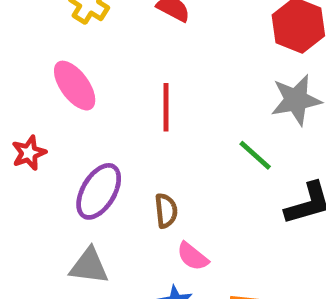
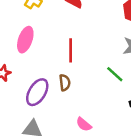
pink ellipse: (75, 86) -> (25, 40), turned 55
brown semicircle: (166, 211) -> (65, 83), moved

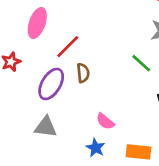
red line: (71, 50) -> (68, 47), moved, turned 45

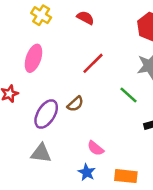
red line: (68, 47) -> (93, 63), moved
brown semicircle: (83, 73) -> (75, 104), turned 54

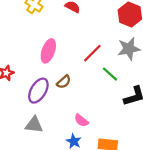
pink ellipse: (33, 58) -> (48, 51), moved
red line: (93, 63) -> (92, 53), moved

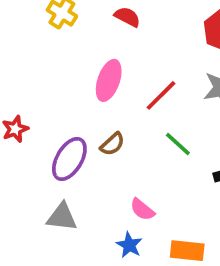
pink ellipse: (48, 51) -> (109, 80), moved
green line: (110, 74) -> (178, 144), moved

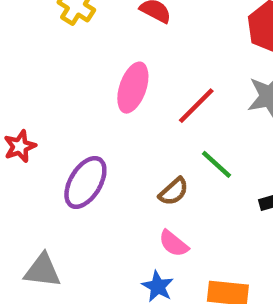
brown semicircle: (112, 144) -> (174, 192), moved
gray triangle: (62, 217) -> (42, 271), moved

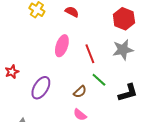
red line: (196, 106) -> (90, 54), turned -66

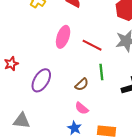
red line: (90, 54) -> (92, 45), turned -42
green line: (99, 80) -> (101, 72), turned 42

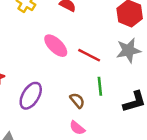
pink ellipse: (63, 37) -> (56, 46), turned -65
brown semicircle: (82, 84) -> (77, 100), turned -88

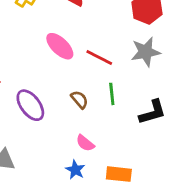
purple ellipse: (31, 96) -> (30, 105), turned -68
brown semicircle: (77, 100) -> (80, 100), moved

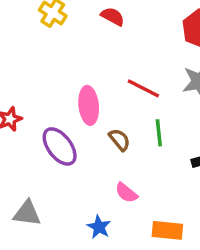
pink ellipse: (60, 46) -> (89, 105), moved, turned 40
blue star: (75, 170) -> (99, 227), moved

